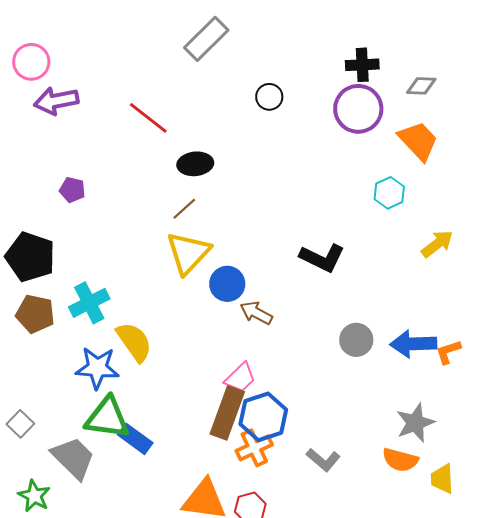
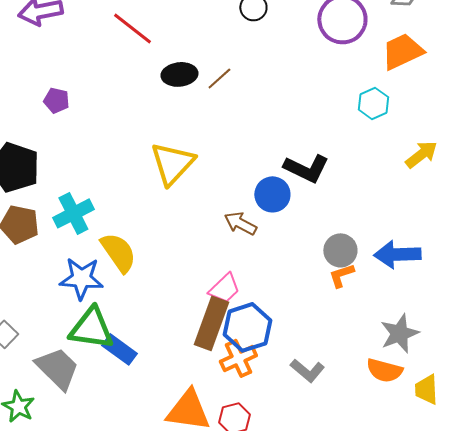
orange trapezoid: (418, 141) -> (402, 51), turned -72
brown line: (184, 209) -> (219, 78), moved
blue circle: (227, 284) -> (272, 194), moved
orange L-shape: (448, 352) -> (341, 275), moved

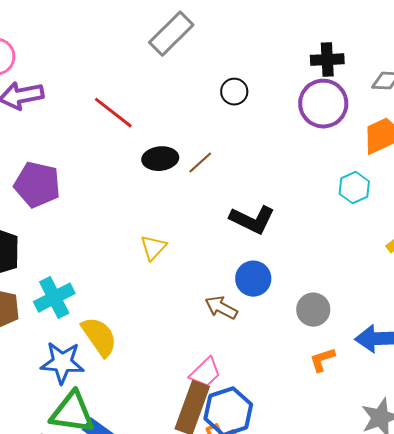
purple pentagon: (56, 100) -> (37, 185), size x1.8
yellow triangle: (172, 163) -> (153, 248), size x0.6
black L-shape: (306, 168) -> (252, 220), moved
gray circle: (340, 250) -> (313, 310), moved

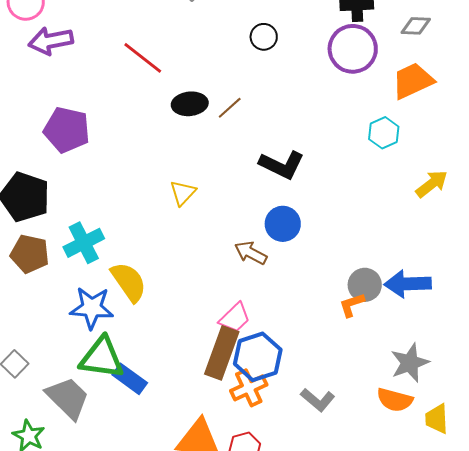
gray circle: (313, 310) -> (365, 285), moved

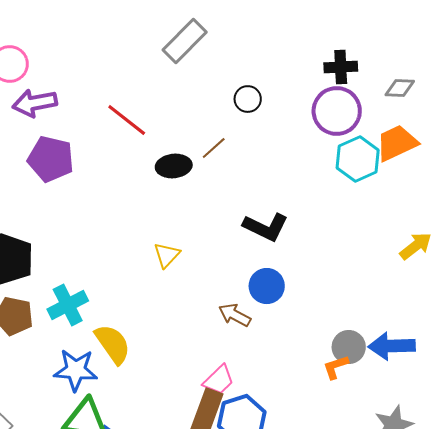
brown line: (230, 108) -> (214, 148), moved
purple pentagon: (67, 130) -> (51, 159), moved
cyan hexagon: (384, 133) -> (358, 159), moved, size x1.4

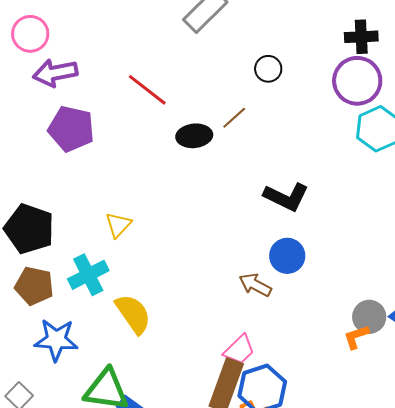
yellow triangle: (167, 255) -> (118, 225), moved
blue star: (76, 370) -> (56, 340), moved

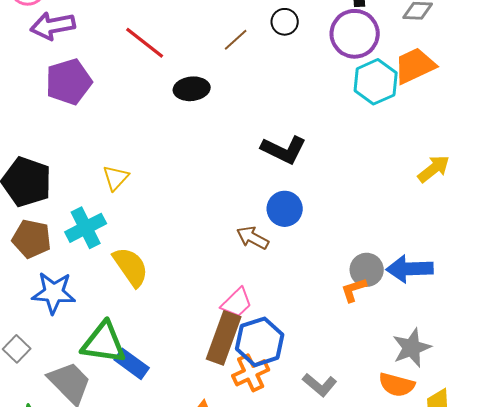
black circle: (268, 69) -> (285, 22), moved
brown line: (234, 118) -> (236, 40), moved
purple pentagon: (71, 129) -> (69, 82), turned -30

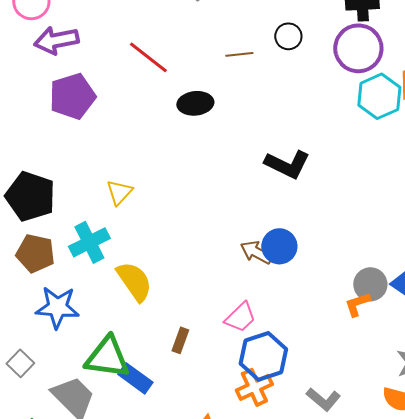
brown line: (236, 40) -> (239, 54), turned 36
blue circle: (285, 209) -> (279, 246), moved
brown rectangle: (224, 338) -> (180, 340), moved, size x0.5

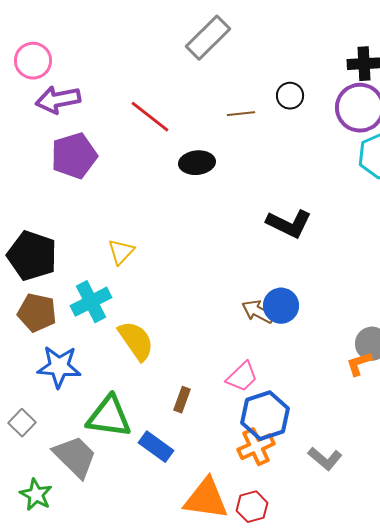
blue rectangle: (135, 378) -> (156, 447), moved

